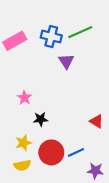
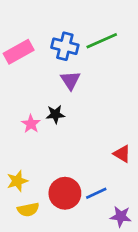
purple triangle: (66, 61) -> (70, 80), moved
black star: (41, 119) -> (55, 114), moved
yellow star: (23, 143) -> (17, 181), moved

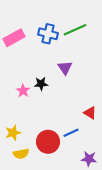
purple triangle: (70, 80) -> (65, 68), moved
blue line: (96, 193) -> (71, 133), moved

